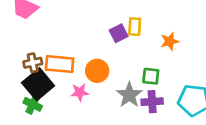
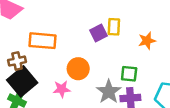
orange rectangle: (60, 64) -> (43, 41), moved

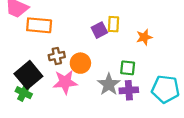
orange rectangle: (43, 41) -> (39, 25), moved
brown cross: (17, 61) -> (57, 56), moved
pink star: (62, 89) -> (65, 82), size x1.5

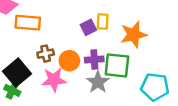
orange star: (144, 37) -> (134, 35), size x1.6
green square: (128, 68) -> (117, 65), size x1.6
purple cross: (129, 90) -> (94, 60), moved

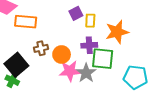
purple square: (88, 27) -> (76, 13), moved
purple cross: (94, 60) -> (89, 45), moved
pink star: (54, 80) -> (70, 71), moved

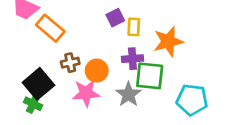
orange rectangle: (26, 22) -> (50, 28), turned 35
pink star: (70, 71) -> (86, 93), moved

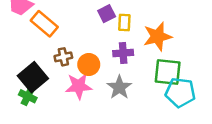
green square: (150, 76) -> (168, 72), moved

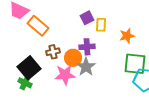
orange star: (157, 36) -> (127, 36), size x0.7
purple cross: (123, 53) -> (87, 47), moved
gray star: (119, 87) -> (86, 67), moved

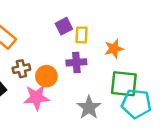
purple cross: (87, 47) -> (76, 62), moved
gray star: (86, 67) -> (89, 107), moved

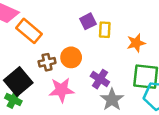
purple cross: (76, 62) -> (100, 79), moved, turned 36
orange circle: (46, 76) -> (71, 57), moved

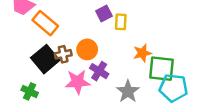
orange star: (136, 43) -> (142, 53), moved
purple cross: (100, 79) -> (99, 71), moved
black square: (18, 81) -> (45, 59), moved

